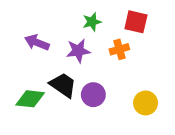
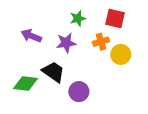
purple circle: (93, 95) -> (79, 92), moved
yellow circle: (146, 103) -> (121, 54), moved

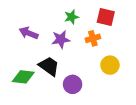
yellow circle: (121, 54) -> (110, 65), moved

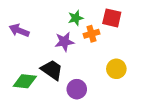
purple arrow: (29, 33) -> (19, 30), moved
orange cross: (93, 38) -> (91, 34), moved

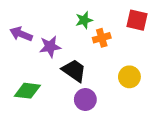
red square: (112, 18) -> (137, 20), moved
purple star: (64, 42) -> (50, 47), moved
black trapezoid: (52, 70) -> (74, 71), moved

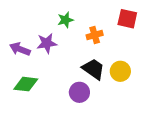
green star: (84, 20) -> (65, 20), moved
purple arrow: (21, 34) -> (20, 49), moved
black trapezoid: (74, 71) -> (93, 69), moved

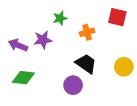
yellow circle: (120, 71) -> (124, 67), moved

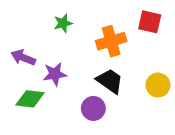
green star: (60, 18) -> (63, 23), moved
orange cross: (87, 32) -> (111, 41), size x1.5
purple star: (43, 40) -> (55, 74), moved

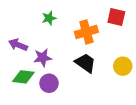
purple circle: (93, 108) -> (49, 83), moved

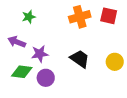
green star: (49, 18) -> (29, 17), moved
orange cross: (86, 32) -> (80, 17), moved

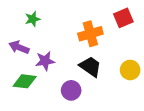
red square: (109, 16) -> (123, 18), turned -36
orange cross: (80, 17) -> (90, 34), moved
purple circle: (46, 78) -> (71, 90), moved

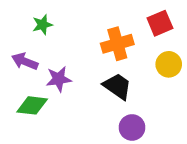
yellow circle: (130, 70) -> (169, 64), moved
purple circle: (71, 90) -> (132, 127), moved

